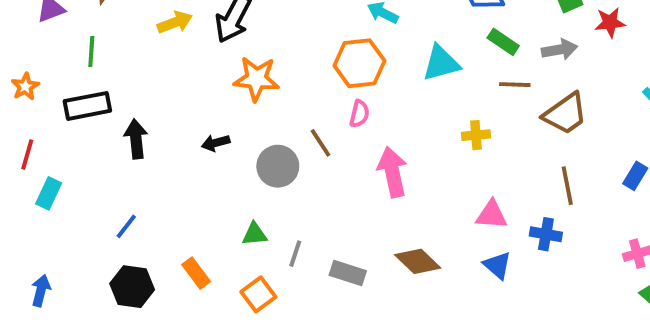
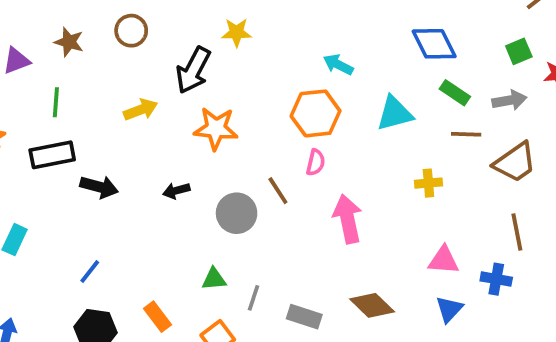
yellow arrow: (175, 22) -> (141, 110), moved
black arrow: (136, 139) -> (99, 187), turned 111
blue triangle: (497, 265) -> (449, 309), turned 32

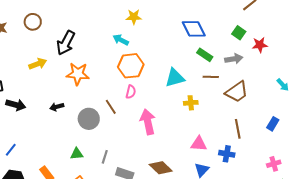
yellow star: (237, 33) -> (134, 17), moved
green square: (519, 51) -> (239, 33), turned -32
cyan arrow: (338, 65) -> (121, 40), moved
cyan triangle: (395, 113) -> (175, 78), moved
gray line: (253, 298) -> (105, 157), moved

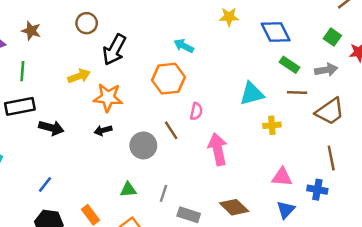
yellow star: (134, 17) -> (229, 17), moved
brown circle: (33, 22) -> (87, 23), moved
orange hexagon: (131, 66) -> (169, 79), moved
orange star: (78, 74) -> (108, 98), moved

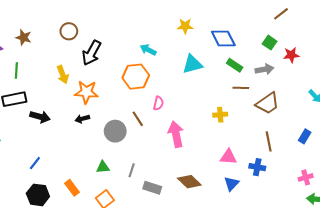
yellow arrow: (79, 76) -> (63, 75), turned 90
cyan triangle: (252, 94) -> (192, 64), moved

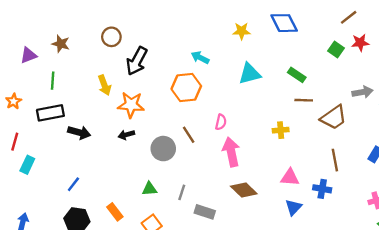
blue diamond: (223, 38) -> (284, 23), moved
red star: (291, 55) -> (360, 43), moved
gray arrow: (264, 69) -> (362, 92), moved
pink semicircle: (158, 103) -> (221, 122), moved
brown diamond: (189, 182) -> (244, 190), moved

